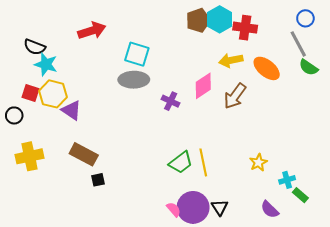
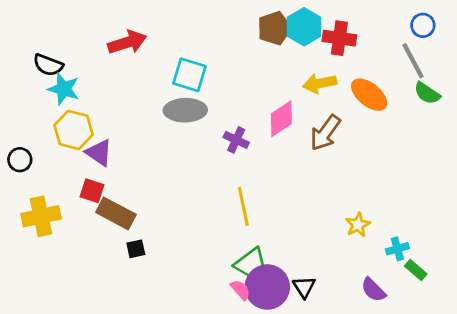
red square: (31, 93) -> (92, 191), moved
green trapezoid: (181, 162) -> (250, 263), moved
yellow line: (203, 162) -> (243, 206), moved

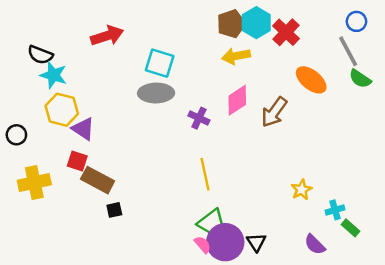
red cross: (339, 38) -> (286, 32), turned 36
yellow arrow: (320, 83) -> (236, 56), moved

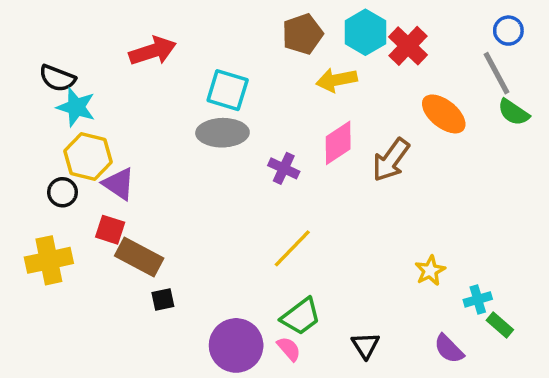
brown pentagon: (231, 24) -> (302, 34), moved
black circle: (16, 135) -> (62, 192), moved
yellow line: (205, 174) -> (292, 248), turned 56
purple circle: (225, 242) -> (236, 345), moved

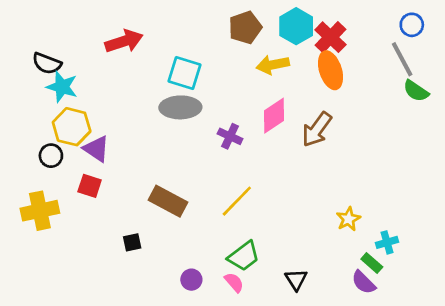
orange ellipse: (444, 114) -> (331, 70), moved, turned 33
brown rectangle: (139, 257) -> (168, 201), moved
green rectangle: (500, 325) -> (372, 263), moved
purple circle: (236, 345) -> (191, 280), size x0.5

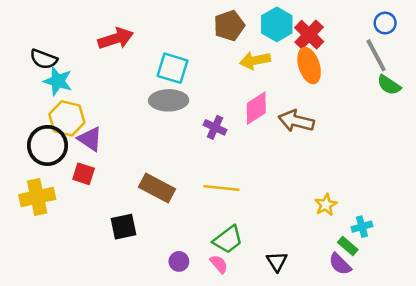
brown arrow: (317, 129) -> (296, 121), turned 68
black circle: (51, 156) -> (47, 145), size x1.8
yellow line: (237, 201) -> (221, 188), turned 52
black square: (132, 242) -> (123, 227), size x1.5

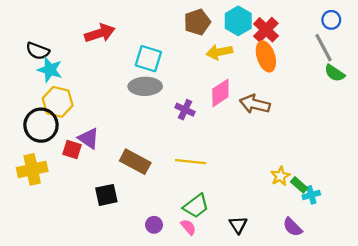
purple triangle: (90, 139) -> (89, 138), moved
green rectangle: (348, 246) -> (299, 185), moved

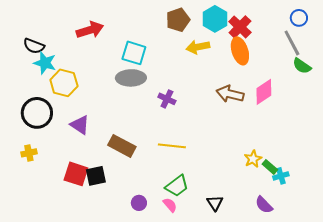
pink diamond: (220, 93) -> (264, 92), moved
yellow hexagon: (58, 102) -> (64, 83), moved
red square: (72, 149) -> (76, 174), moved, size x1.4
yellow cross: (32, 169) -> (29, 153), size x0.6

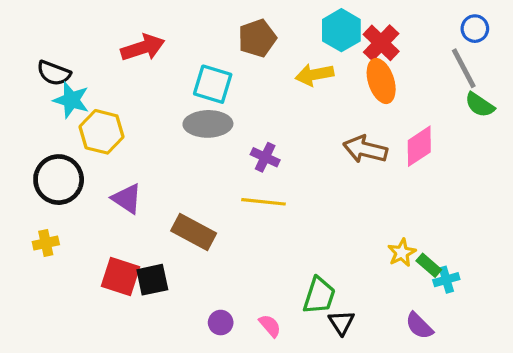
brown pentagon: (178, 20) -> (257, 38), moved
yellow line: (172, 146) -> (264, 202), moved
green trapezoid: (177, 186) -> (319, 296), moved, turned -35

